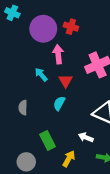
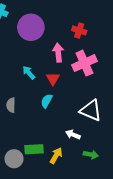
red cross: (71, 27) -> (79, 30), moved
pink arrow: (58, 54) -> (58, 53), moved
green rectangle: (48, 141) -> (34, 149), moved, turned -66

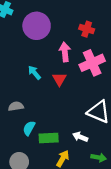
cyan semicircle: (47, 101) -> (29, 128), moved
gray semicircle: (11, 105) -> (16, 106), turned 80
green rectangle: (34, 149) -> (49, 138), moved

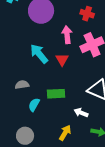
cyan arrow: (34, 73) -> (39, 54), size x1.5
green rectangle: (49, 138) -> (56, 94), moved

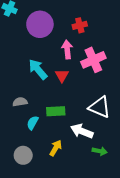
red cross: (87, 14) -> (80, 25), moved, turned -32
white arrow: (81, 113) -> (82, 131), size x1.5
yellow arrow: (65, 133) -> (56, 148), moved

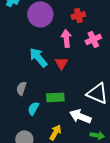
pink cross: (93, 60) -> (93, 39), moved, size x0.7
gray semicircle: (20, 102) -> (21, 88), turned -64

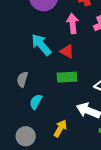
red triangle: (61, 63) -> (67, 51), turned -32
green rectangle: (55, 97) -> (67, 77), moved

